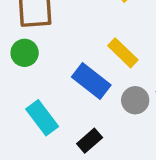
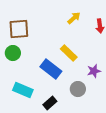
gray circle: (135, 100) -> (78, 89), moved
cyan rectangle: (42, 118) -> (23, 90), turned -30

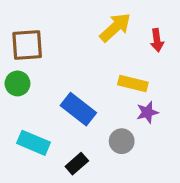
yellow arrow: (74, 18) -> (115, 27), size x1.5
yellow rectangle: (69, 53) -> (133, 83), moved, turned -30

